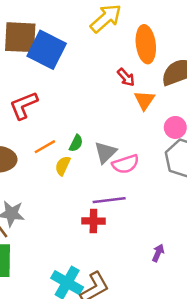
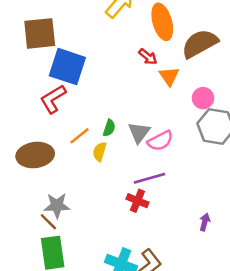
blue square: (47, 50) -> (67, 67), moved
red cross: (93, 221) -> (137, 201), turned 30

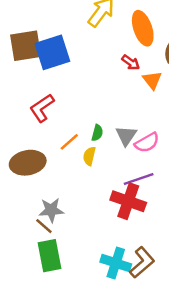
blue square: (67, 67) -> (52, 52), moved, turned -33
red cross: (137, 201) -> (128, 201), size x1.6

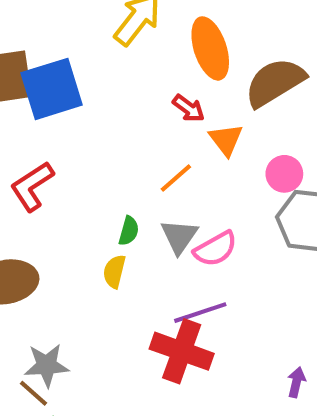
orange line: (69, 142) -> (176, 178), moved

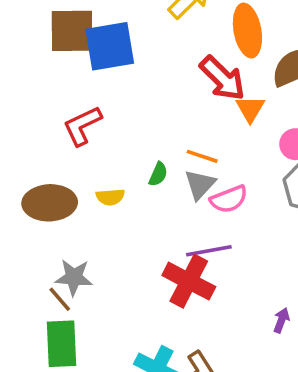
red arrow: (189, 108) -> (222, 78), size x1.8
orange line: (176, 178) -> (202, 156), moved, turned 52
yellow semicircle: (114, 271) -> (110, 197), moved, turned -116

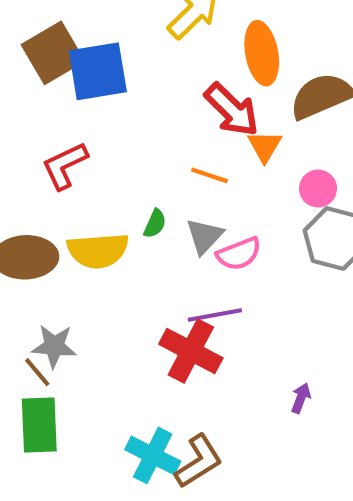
brown square: (72, 31) -> (53, 53), turned -30
orange line: (202, 156) -> (209, 175), moved
yellow semicircle: (110, 197) -> (98, 251), size x1.8

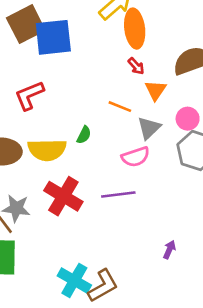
orange ellipse: (262, 53) -> (135, 29), moved
red arrow: (232, 110) -> (136, 66), size x0.5
gray triangle: (204, 236) -> (149, 128), moved
red cross: (191, 351) -> (63, 196), moved

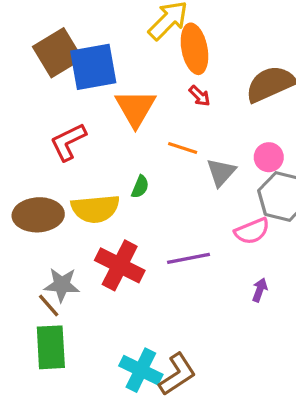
orange triangle: (155, 90) -> (135, 108), moved, size x1.5
pink semicircle: (136, 157) -> (252, 231), moved
purple arrow: (169, 250) -> (260, 290), moved

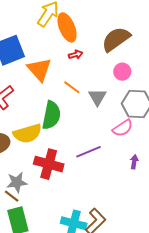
red arrow: (200, 96) -> (76, 55), turned -48
orange line: (183, 148) -> (72, 87), turned 30
pink circle: (269, 157) -> (122, 72), moved
green semicircle: (140, 187) -> (51, 115), size x2.0

